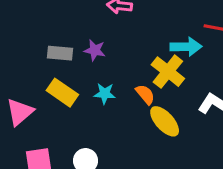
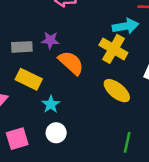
cyan star: (105, 94) -> (51, 104), moved, turned -30
orange semicircle: (145, 94) -> (71, 63), moved, size x1.5

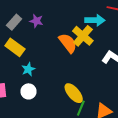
gray rectangle: (22, 47) -> (14, 22), turned -56
orange semicircle: (71, 63) -> (68, 43), moved
yellow ellipse: (117, 91) -> (74, 93), moved

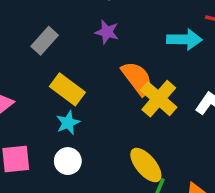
purple star: (36, 21) -> (107, 32), moved
yellow cross: (83, 36) -> (159, 99), moved
yellow rectangle: (15, 47) -> (67, 89), moved

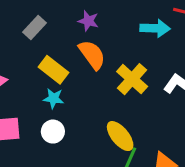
orange semicircle: (137, 78) -> (92, 55), moved
cyan star: (68, 123) -> (54, 98), turned 30

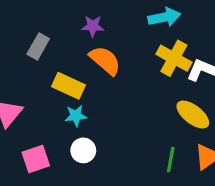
yellow cross: (132, 79) -> (174, 58), moved
yellow ellipse: (120, 136) -> (193, 115), moved

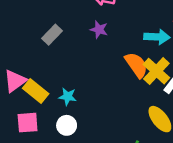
orange semicircle: (105, 60) -> (136, 65), moved
yellow rectangle: (69, 86) -> (36, 91), moved

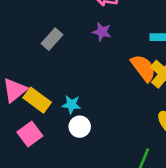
pink square: (28, 123) -> (30, 134), turned -30
white circle: (67, 125) -> (80, 127), moved

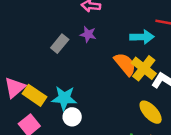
gray rectangle: (52, 39) -> (60, 44), moved
cyan star: (71, 105) -> (64, 98), size x1.5

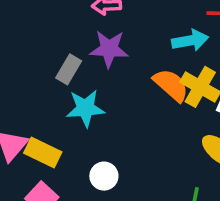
purple star: (88, 34) -> (109, 49), size x1.5
cyan star: (64, 98) -> (85, 108), moved

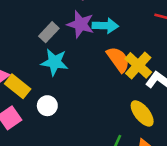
cyan arrow: (190, 40) -> (105, 26), moved
white circle: (104, 176) -> (47, 106), moved

